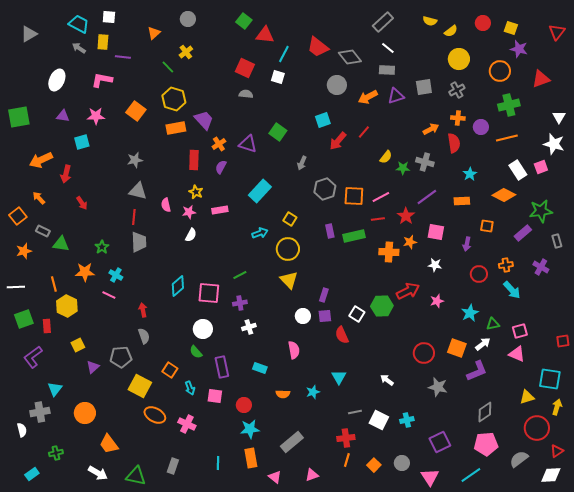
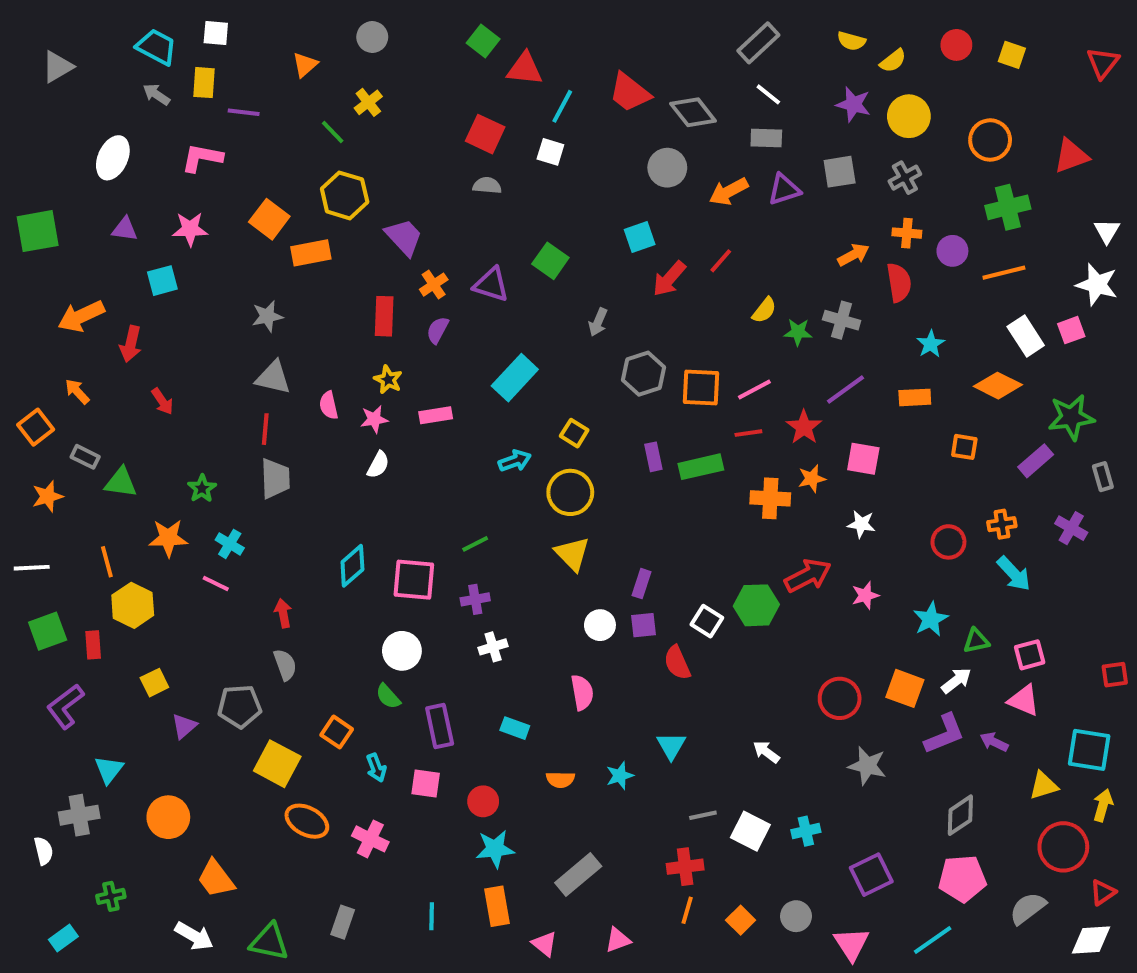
purple star: (519, 49) -> (853, 104), moved
orange rectangle: (176, 128) -> (311, 253), moved
purple arrow: (467, 244) -> (994, 742), moved, turned 104

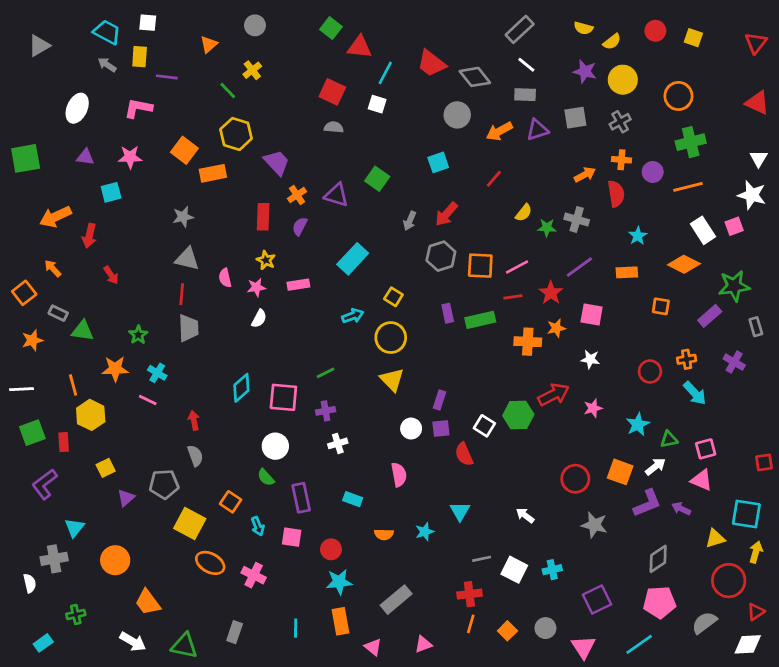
red triangle: (1071, 156) -> (757, 103), moved, turned 45
red arrow: (669, 279) -> (446, 214), moved

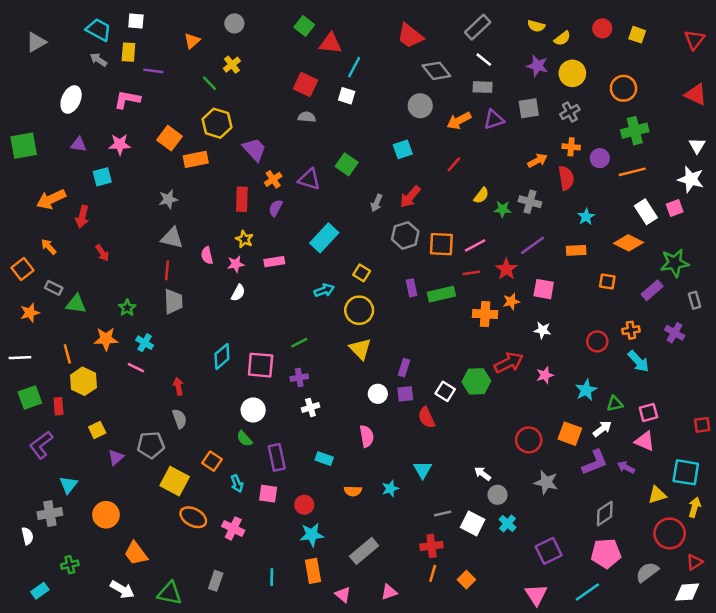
red trapezoid: (431, 63) -> (410, 36), moved
cyan cross: (552, 570) -> (508, 523), turned -35
gray circle: (545, 628) -> (498, 495), moved

